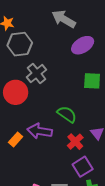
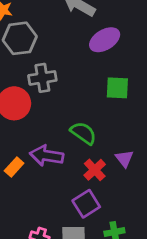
gray cross: (37, 73) -> (42, 78), turned 30
purple square: (83, 167) -> (86, 204), moved

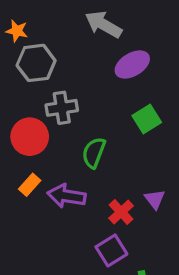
green square: (117, 88) -> (147, 119), turned -35
green semicircle: (83, 133) -> (94, 153), moved, turned -104
orange rectangle: (14, 167) -> (30, 185), moved

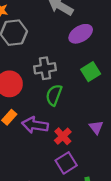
gray cross: (62, 108) -> (45, 68), moved
red cross: (121, 212) -> (63, 136), moved

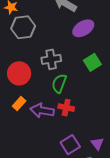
purple triangle: (96, 127) -> (97, 144), moved
red cross: (63, 136) -> (66, 108), moved, turned -35

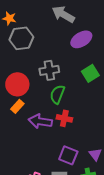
orange rectangle: (19, 104) -> (17, 106), moved
purple square: (70, 145) -> (68, 155), turned -36

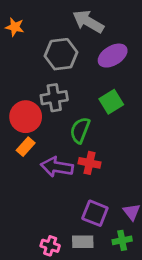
gray hexagon: (21, 38) -> (61, 54), moved
gray cross: (49, 70) -> (54, 98), moved
green square: (90, 73) -> (111, 102), moved

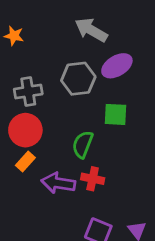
gray hexagon: (61, 54) -> (78, 79), moved
gray cross: (54, 98) -> (28, 92), moved
green square: (111, 102) -> (115, 114), turned 35

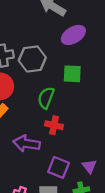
gray hexagon: (78, 79) -> (32, 59), moved
purple arrow: (58, 183) -> (27, 143), moved

